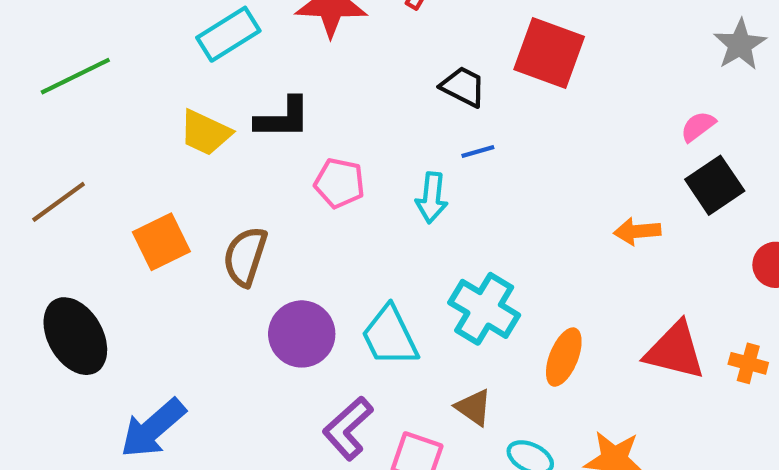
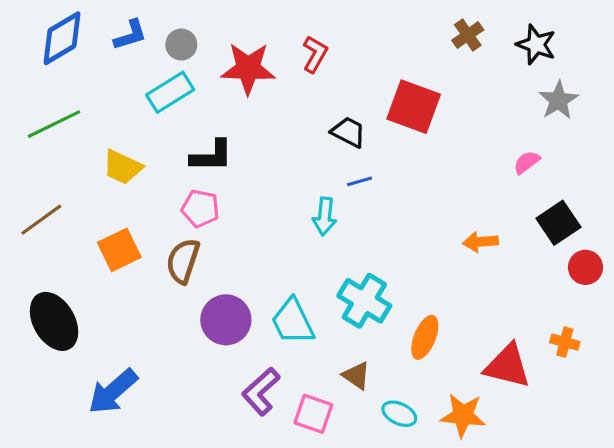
yellow trapezoid: (205, 133) -> (122, 167), moved
pink pentagon: (339, 183) -> (200, 208), moved
black square: (715, 185) -> (558, 223), moved
red triangle: (675, 351) -> (508, 366), moved

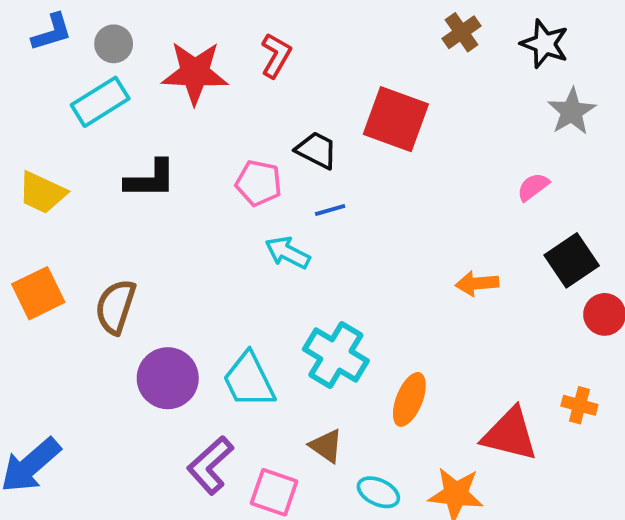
pink pentagon: (200, 208) -> (259, 183), moved
cyan arrow: (325, 216) -> (288, 253), turned 111

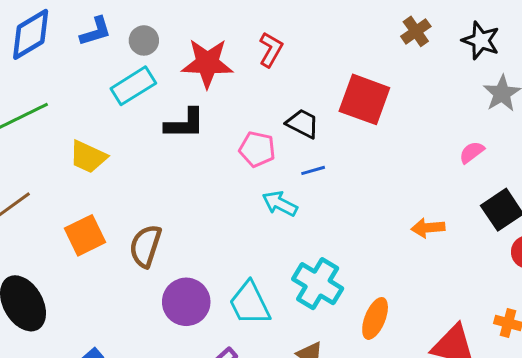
black L-shape: (150, 179) -> (185, 124), moved

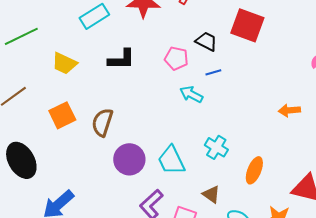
black L-shape: (185, 124) -> (121, 59), moved
cyan cross: (318, 284) -> (216, 147), size x0.7

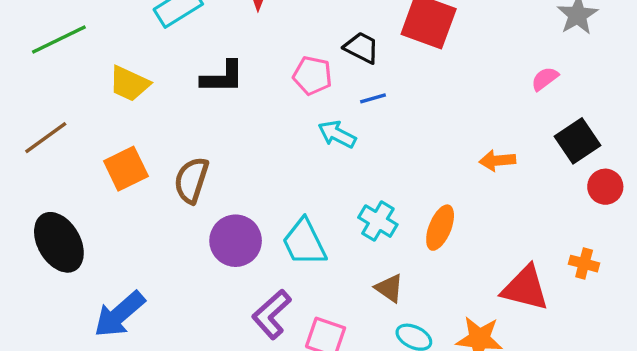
orange ellipse: (254, 170) -> (440, 228), moved
brown triangle: (211, 194) -> (389, 288), moved

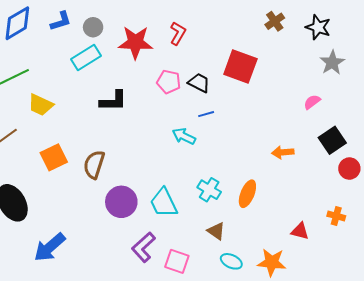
pink pentagon: (312, 75) -> (169, 82), moved
yellow trapezoid: (129, 84) -> (41, 105), moved
red triangle: (525, 288) -> (300, 231), size x0.6

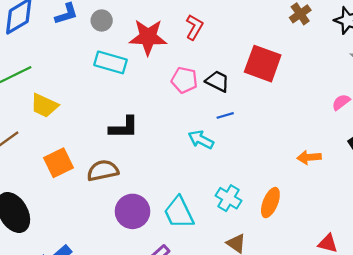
cyan rectangle: (86, 58) -> (110, 62), moved, turned 48
black L-shape: (113, 101) -> (124, 128), moved
brown semicircle: (94, 164) -> (103, 171), turned 60

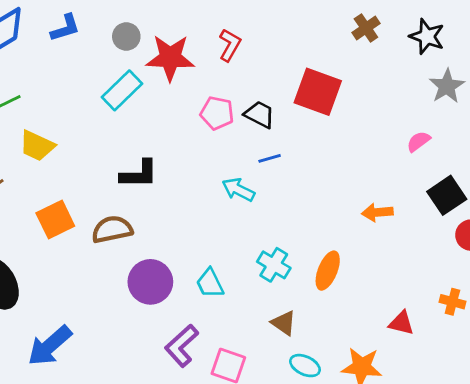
gray circle: (102, 20) -> (126, 36), moved
cyan rectangle: (110, 62) -> (122, 90), turned -60
cyan trapezoid: (179, 212) -> (210, 283), size x0.7

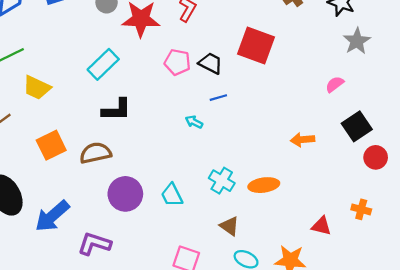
cyan rectangle: (122, 90) -> (103, 64), moved
cyan arrow: (238, 190) -> (194, 122), size x0.7
orange ellipse: (328, 271) -> (264, 185), turned 60
blue arrow: (50, 346) -> (52, 216), moved
purple L-shape: (182, 346) -> (94, 244), moved, turned 60

